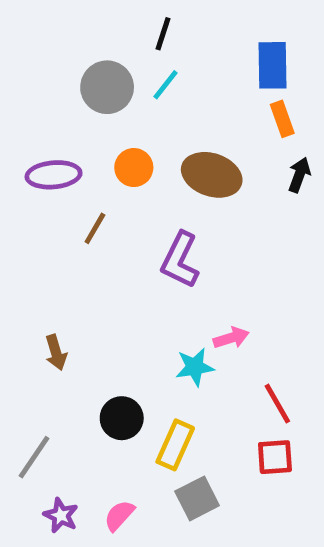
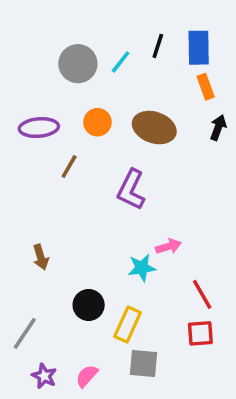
black line: (163, 34) -> (158, 46), moved
gray square: (197, 498) -> (144, 364), turned 32

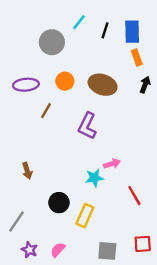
cyan line: (121, 62) -> (79, 22), moved
red square: (200, 333) -> (143, 244), moved
gray square: (144, 364) -> (107, 251), moved

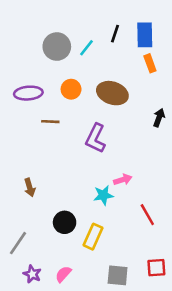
cyan line: (79, 22) -> (87, 48), moved
black arrow: (145, 85) -> (159, 118), moved
brown line: (46, 111) -> (50, 122), turned 63

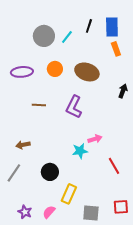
brown line: (50, 122) -> (39, 105), moved
brown arrow: (30, 187) -> (23, 145), turned 96
yellow rectangle: (93, 237) -> (69, 194), moved
gray line: (18, 243) -> (14, 173), moved

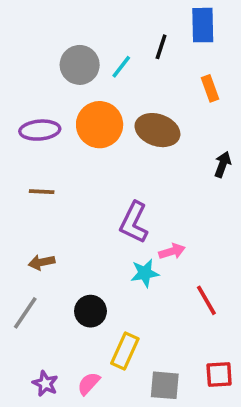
blue rectangle: (112, 27) -> (203, 25), moved
orange circle: (55, 69) -> (100, 125), size x1.6
brown line: (39, 105) -> (42, 192), moved
purple L-shape: (74, 107) -> (134, 222), moved

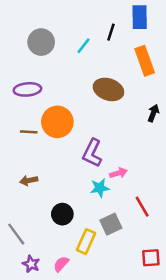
gray circle: (80, 65) -> (41, 42), moved
orange rectangle: (210, 88) -> (145, 61), size x1.6
orange circle: (100, 125) -> (57, 122), moved
gray line: (25, 313) -> (16, 234), moved, turned -70
gray square: (165, 385) -> (111, 224), moved, turned -30

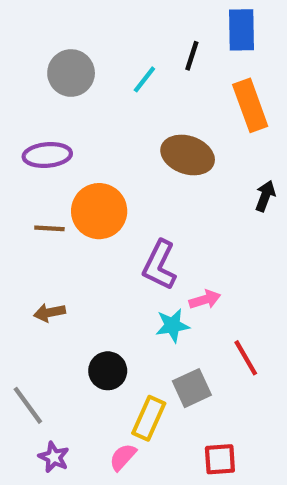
red square: (151, 258) -> (220, 459), moved
pink semicircle: (61, 264) -> (123, 457), moved

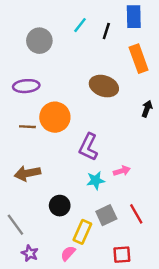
cyan line: (144, 79) -> (80, 25), moved
pink arrow: (205, 300) -> (122, 171), moved
brown arrow: (49, 313) -> (27, 173), size x1.5
red line: (246, 358) -> (136, 214), moved

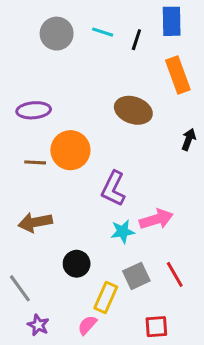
cyan line: (80, 25) -> (103, 32), turned 70
gray circle: (39, 41) -> (57, 34), moved
pink arrow: (122, 171) -> (156, 219), size x1.5

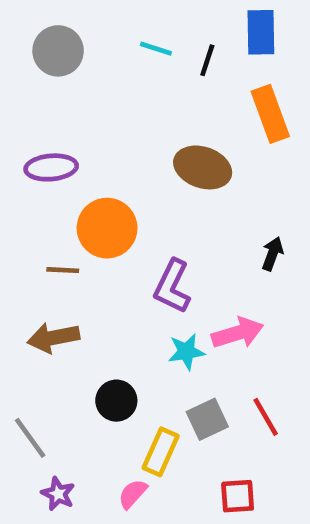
gray circle: (57, 34) -> (58, 51), moved
black arrow: (189, 139) -> (273, 254), moved
brown line: (35, 162) -> (63, 270), moved

